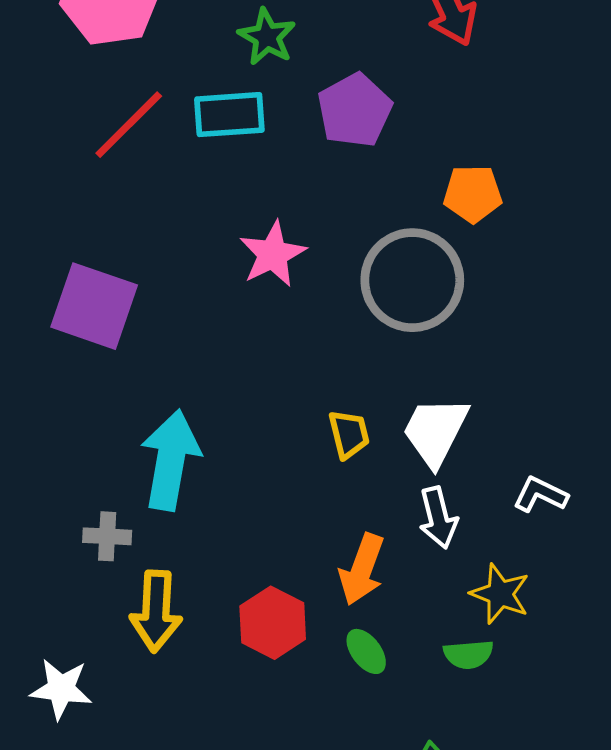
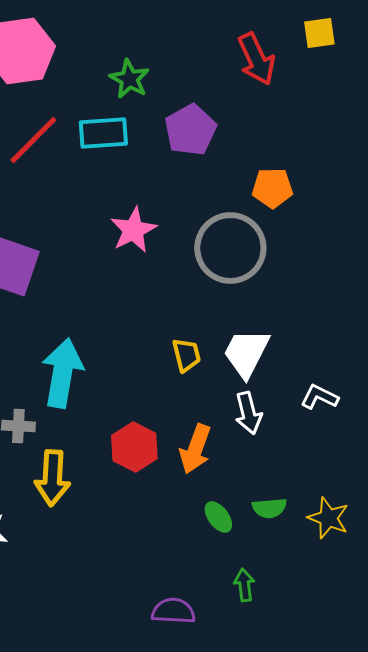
yellow star: (500, 594) -> (328, 518), moved
red hexagon: (273, 623) -> (134, 447), moved
green ellipse: (366, 651) -> (218, 517), moved

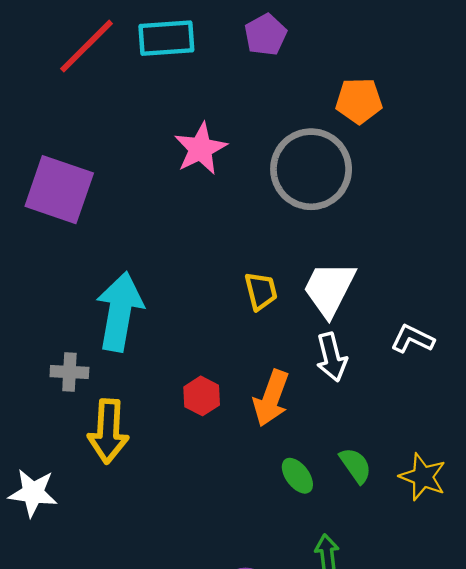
purple pentagon: (190, 130) -> (265, 35), size x0.7
red hexagon: (134, 447) -> (202, 396), size x0.7
green semicircle: (269, 508) -> (356, 465), turned -120

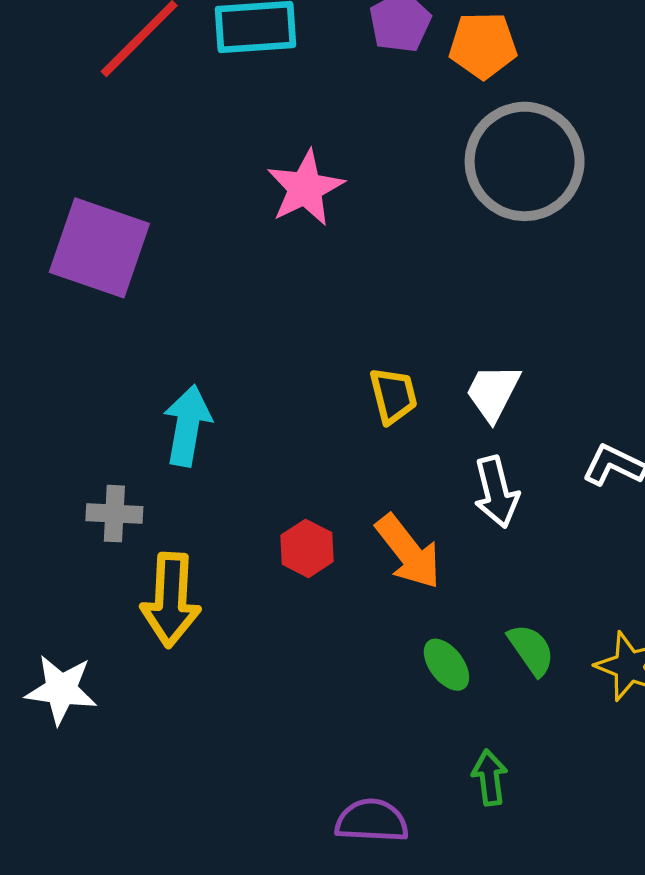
orange pentagon: (359, 101) -> (483, 45), moved
gray circle: (311, 169) -> (525, 161), moved
white trapezoid: (329, 289) -> (493, 392), size x0.7
cyan arrow: (120, 312) -> (187, 426), size x0.7
orange arrow: (271, 398) -> (408, 552), turned -58

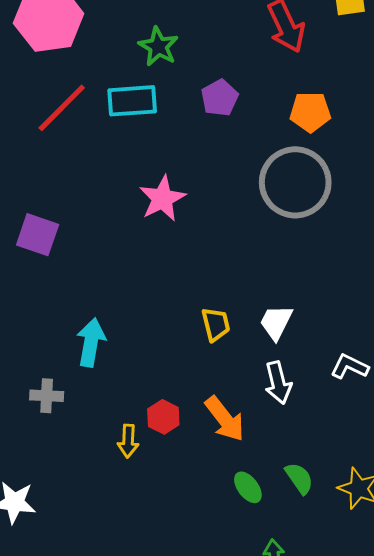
orange pentagon: (483, 45) -> (310, 112), moved
purple square: (99, 248) -> (38, 235), size x0.7
yellow arrow: (171, 600) -> (128, 441), moved, size x0.6

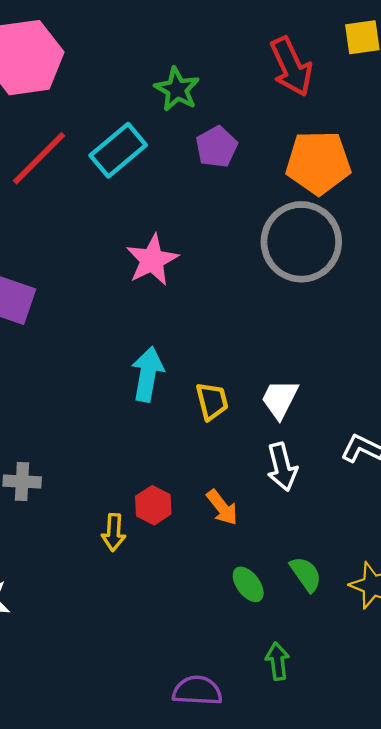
green star: (158, 46) -> (177, 89), moved
cyan rectangle: (132, 101) -> (118, 150), turned -36
orange pentagon: (310, 112) -> (318, 163), size x1.4
cyan arrow: (91, 342) -> (148, 374), moved
orange arrow: (225, 419) -> (222, 507), size x0.7

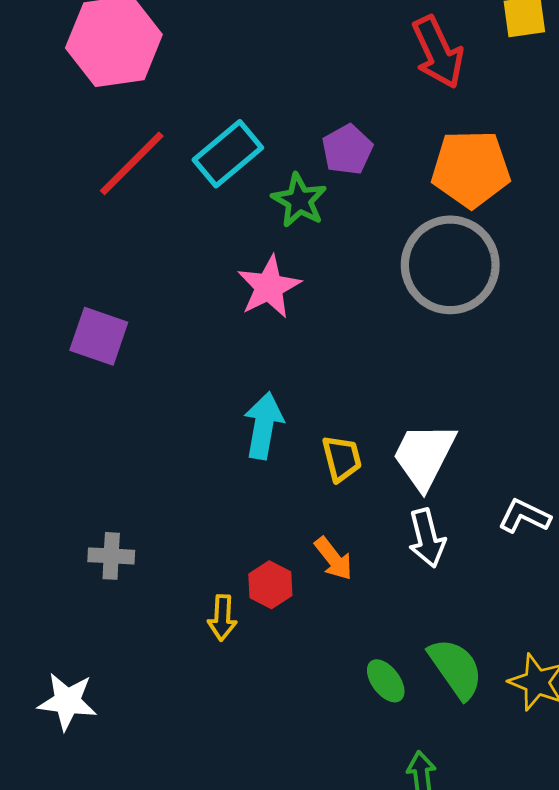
green star: (177, 89) -> (299, 200), moved
white trapezoid: (280, 399) -> (424, 456), size x1.4
orange arrow: (222, 507) -> (334, 559), moved
green semicircle: (306, 574) -> (456, 668), size x1.4

